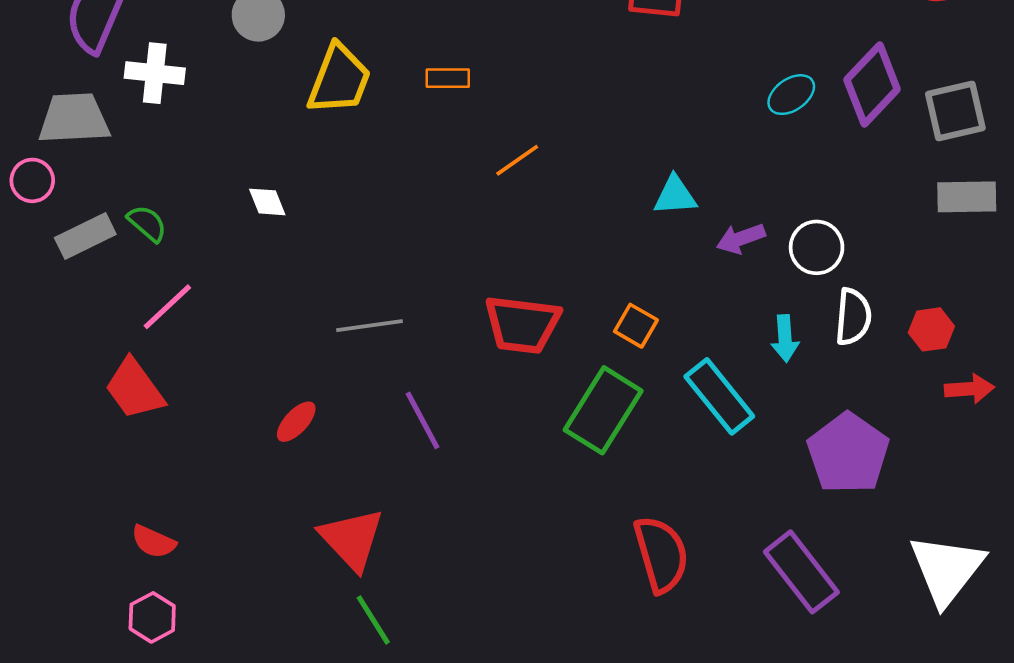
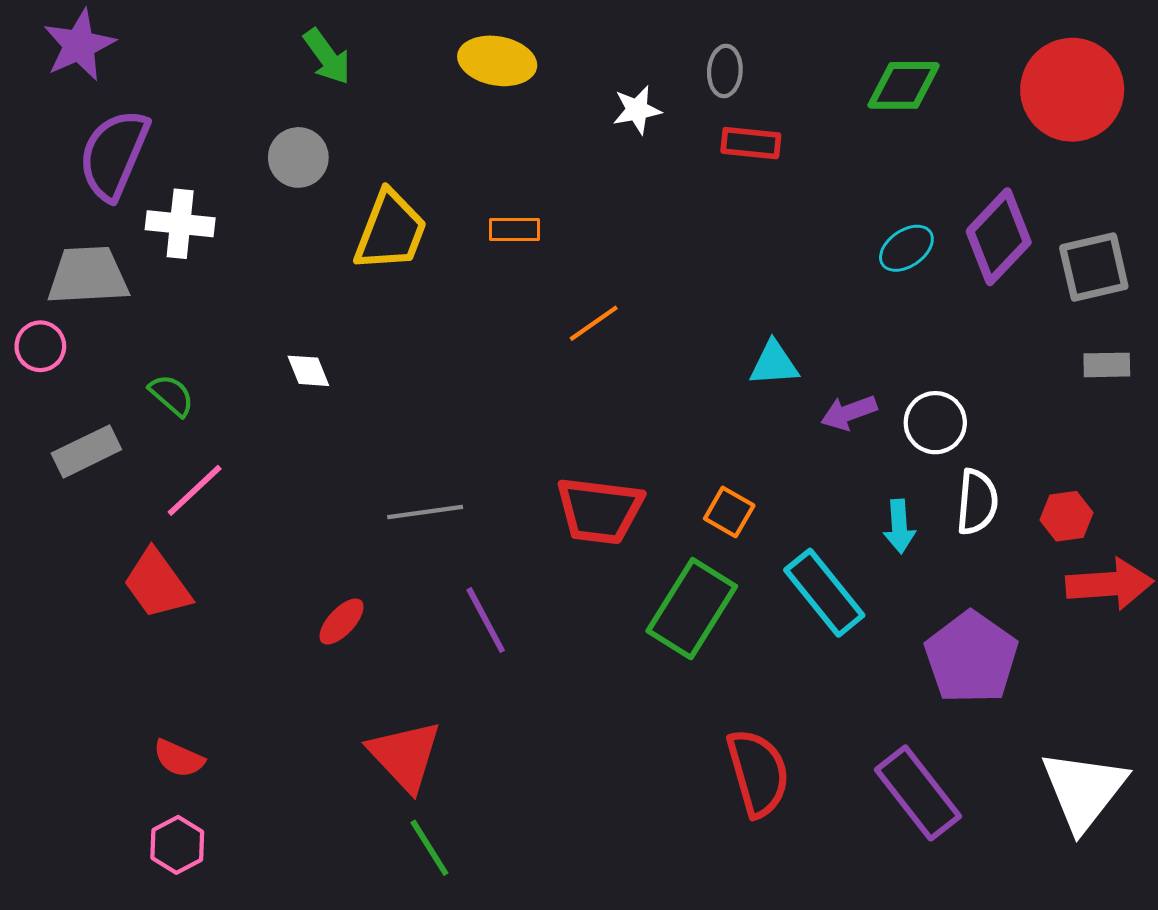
gray rectangle: (967, 197) -> (1107, 365), size x0.7
gray rectangle: (85, 236) -> (86, 451), moved
red arrow: (969, 389) -> (1110, 584), size x1.5

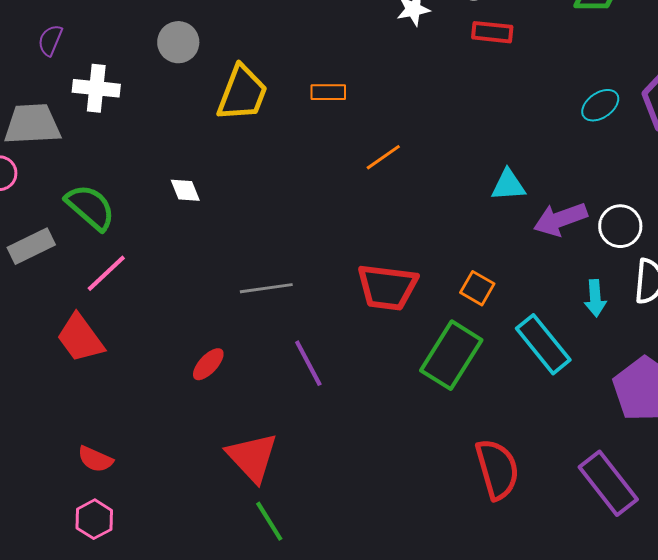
purple semicircle: (114, 155) -> (50, 40), size x0.5
green semicircle: (171, 395) -> (90, 207), size x1.6
purple arrow: (849, 413) -> (560, 219), size x1.4

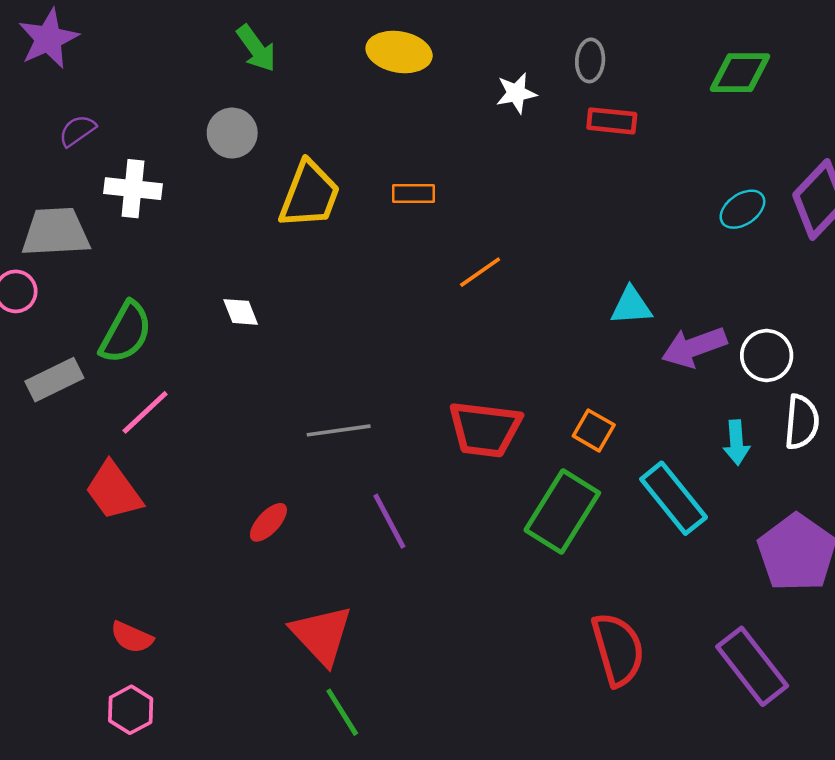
purple semicircle: (50, 40) -> (77, 131), turned 32
green semicircle: (90, 207) -> (126, 333), turned 78

